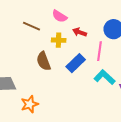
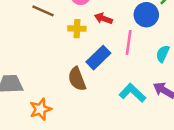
brown semicircle: (44, 61) -> (77, 79), moved
cyan L-shape: (105, 77) -> (132, 93), moved

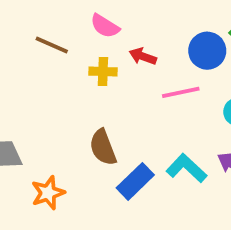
pink line: (129, 42) -> (181, 92), turned 70
blue rectangle: (98, 58) -> (135, 181), moved

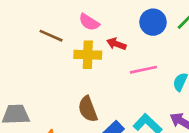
blue circle: (207, 51) -> (153, 22), moved
yellow cross: (103, 72) -> (88, 55), size x1.4

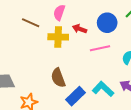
pink semicircle: (89, 22) -> (59, 13), turned 77
blue circle: (153, 22) -> (107, 23), moved

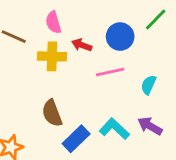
pink semicircle: (59, 13) -> (53, 22), turned -35

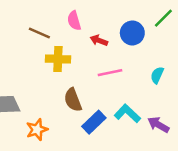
yellow cross: (52, 56) -> (58, 59), moved
pink line: (110, 72) -> (110, 73), moved
purple arrow: (150, 126) -> (158, 125), moved

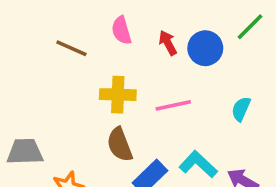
red arrow: (99, 40) -> (168, 43), moved, turned 42
yellow cross: (58, 59) -> (118, 95), moved

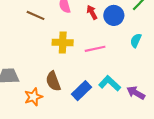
cyan semicircle: (241, 109) -> (136, 40), moved
brown semicircle: (120, 145) -> (53, 81), moved

